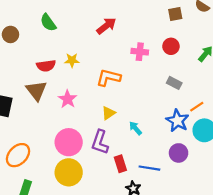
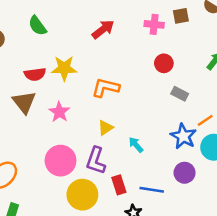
red circle: (171, 46) -> (164, 63), moved
pink cross: (140, 52) -> (154, 24), moved
yellow star: (72, 60) -> (64, 68), size x1.5
yellow circle: (69, 172) -> (82, 195), moved

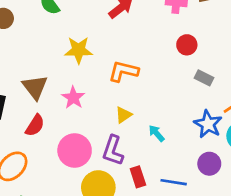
red semicircle: (35, 74) -> (35, 125), moved, turned -50

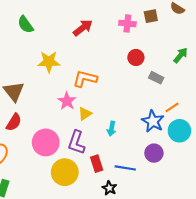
gray rectangle: (204, 78) -> (156, 78), moved
pink star: (73, 98) -> (67, 101), moved
cyan arrow: (156, 133) -> (111, 129), turned -128

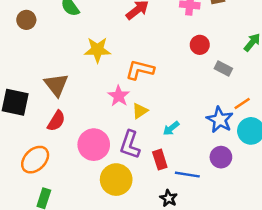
cyan arrow: (111, 129) -> (171, 128), turned 40
red rectangle: (97, 164) -> (160, 160), moved

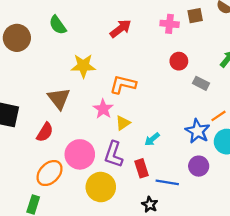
brown circle: (26, 20) -> (17, 38), size x1.5
brown triangle: (56, 85) -> (59, 98), moved
orange ellipse: (35, 160) -> (50, 173), moved

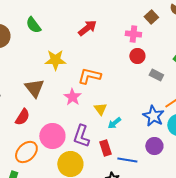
brown square: (195, 16) -> (151, 17), turned -32
pink cross: (170, 24) -> (133, 34), moved
yellow triangle: (123, 123) -> (100, 109), moved, turned -32

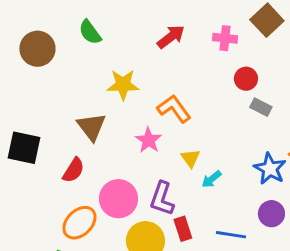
brown square: (151, 17) -> (267, 20), size x1.5
pink cross: (133, 34) -> (225, 38), moved
gray rectangle: (156, 75) -> (261, 107), moved
orange L-shape: (89, 76) -> (174, 109), turned 40
red rectangle: (105, 148) -> (183, 229), moved

